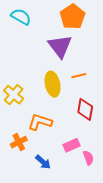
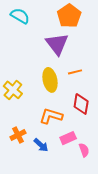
orange L-shape: (40, 122) -> (51, 116), moved
blue arrow: (43, 162) -> (41, 145), moved

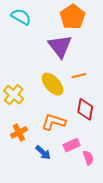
yellow ellipse: (50, 80) -> (53, 84), turned -30
orange cross: (18, 135) -> (19, 132), moved

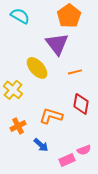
yellow ellipse: (53, 84) -> (37, 68), moved
pink rectangle: (71, 145) -> (67, 160), moved
pink semicircle: (88, 158) -> (84, 150), turned 88

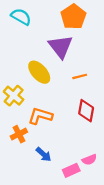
orange L-shape: (51, 116) -> (40, 116), moved

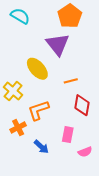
orange line: (80, 76) -> (71, 81), moved
orange L-shape: (40, 116) -> (38, 110), turned -35
pink rectangle: (71, 170) -> (68, 135), moved, turned -56

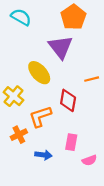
orange line: (71, 81) -> (92, 79), moved
red diamond: (82, 105) -> (68, 100), moved
blue arrow: (41, 147) -> (43, 155), turned -35

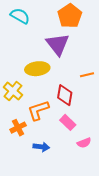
yellow ellipse: (39, 73) -> (37, 69), turned -55
pink rectangle: (71, 142) -> (68, 122), moved, turned -56
pink semicircle: (89, 160) -> (84, 143), moved

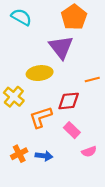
red diamond: (65, 95) -> (69, 101), turned 75
orange cross: (18, 128) -> (19, 154), moved

